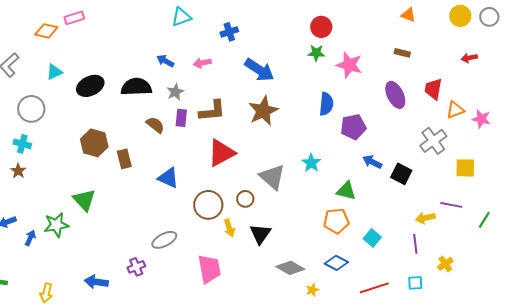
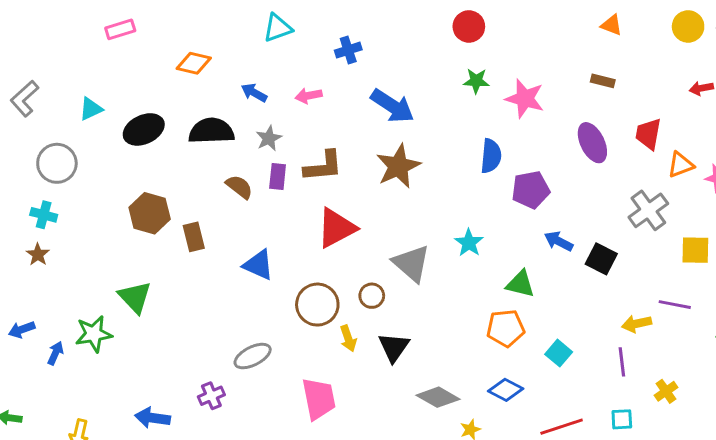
red circle: (321, 27) -> (469, 26), moved
orange diamond: (46, 31) -> (194, 63), moved

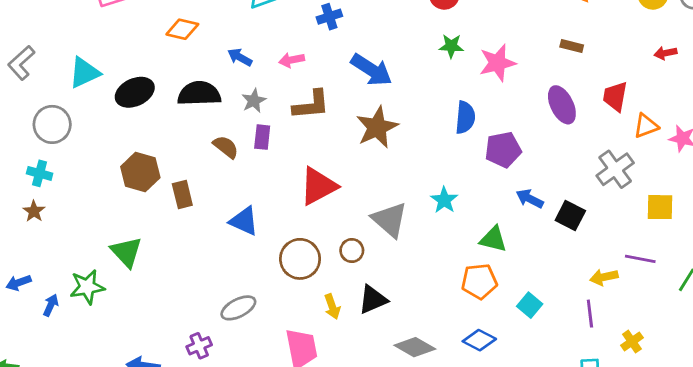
pink star: (525, 99) -> (497, 63), turned -30
cyan triangle: (91, 109) -> (84, 73), size x1.4
brown L-shape: (323, 166) -> (311, 105), moved
yellow arrow: (348, 338) -> (332, 307), moved
black triangle: (394, 347) -> (373, 300), turned 32

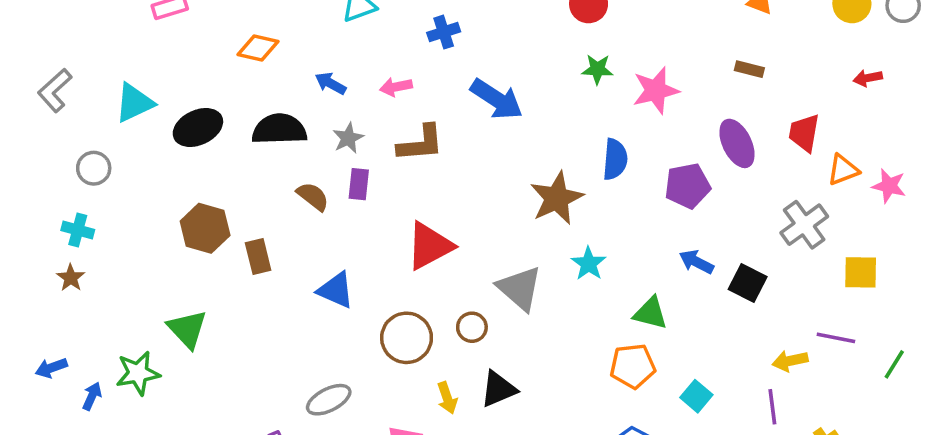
gray circle: (52, 124) -> (94, 168), size x0.7
brown star: (377, 127) -> (557, 198), moved
purple pentagon: (503, 150) -> (688, 186), moved

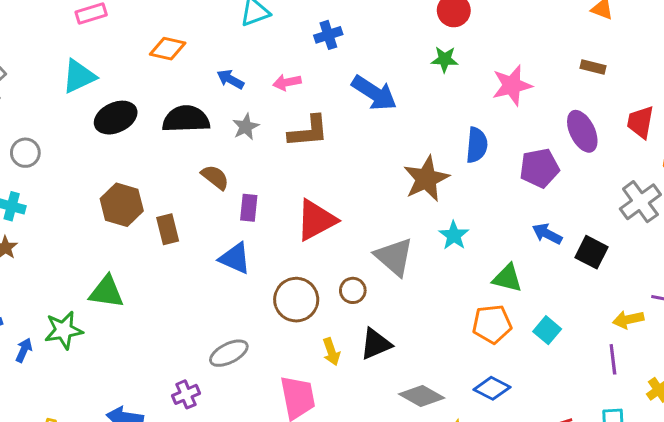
green star: (597, 69) -> (445, 59), moved
cyan triangle: (134, 103) -> (79, 76), moved
purple rectangle: (359, 184) -> (249, 208), moved
green triangle: (187, 329) -> (106, 292), turned -39
cyan square: (696, 396) -> (547, 330), moved

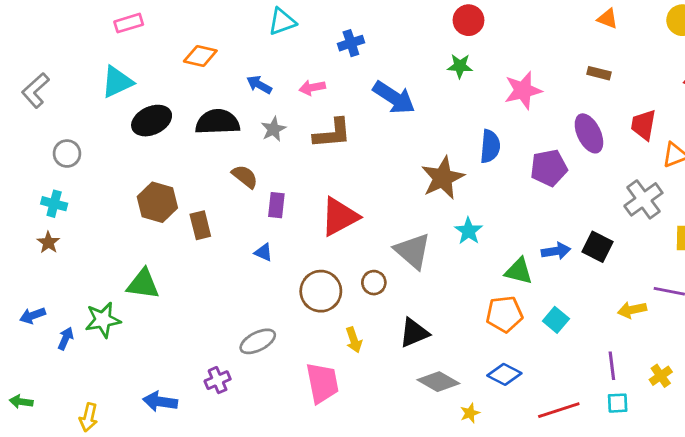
blue arrow: (547, 234) -> (556, 251), moved, turned 144
blue triangle: (235, 258) -> (263, 252), size x0.6
black triangle: (376, 344) -> (414, 333), moved
purple line: (613, 359) -> (612, 366), moved

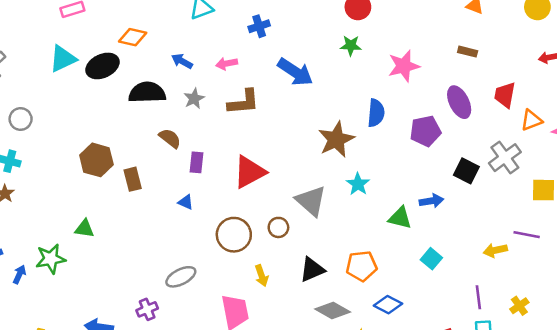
black ellipse: (152, 121) -> (103, 66), moved
black square: (598, 247) -> (466, 171), moved
green triangle: (143, 284) -> (84, 229), size x0.7
orange pentagon: (504, 314) -> (362, 266), moved

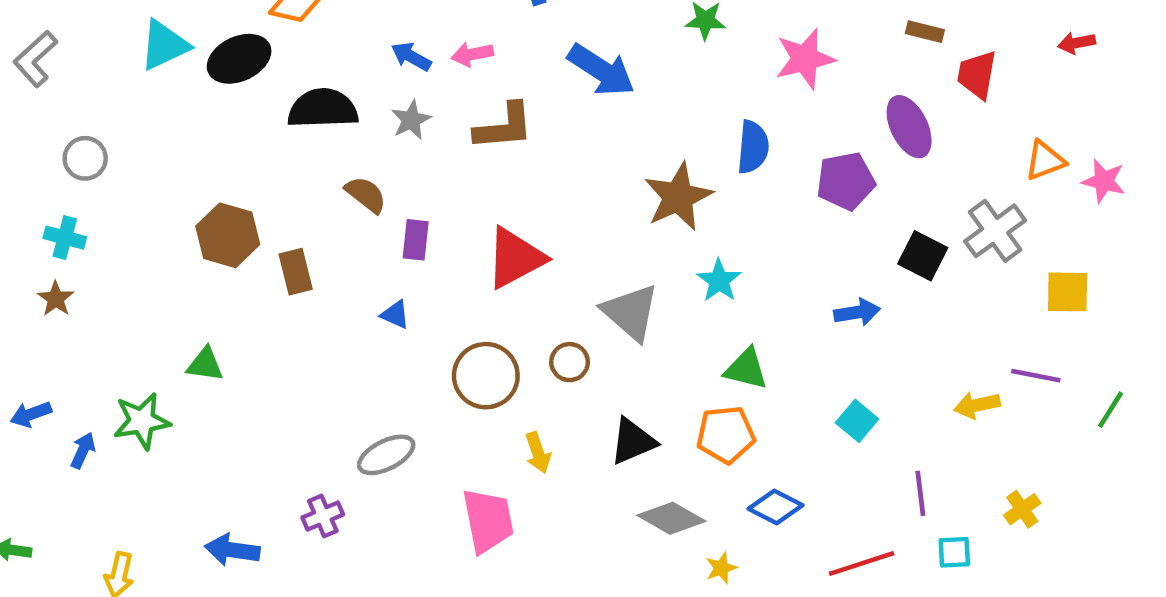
blue arrow: (182, 61) -> (411, 56), moved
red trapezoid: (505, 95) -> (977, 75), moved
green triangle: (400, 218) -> (746, 369), moved
purple line: (478, 297) -> (920, 493), moved

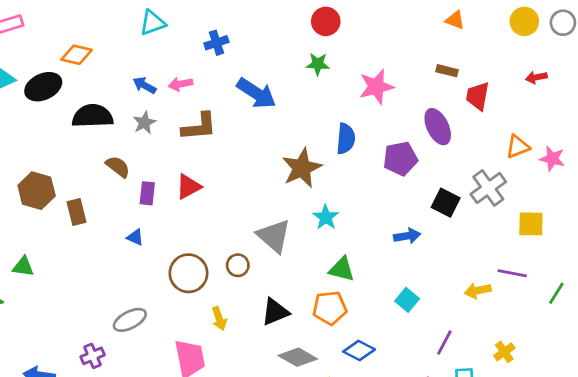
red triangle: (515, 258) -> (188, 187), moved, size x0.7
purple line: (920, 493) -> (444, 343), turned 35

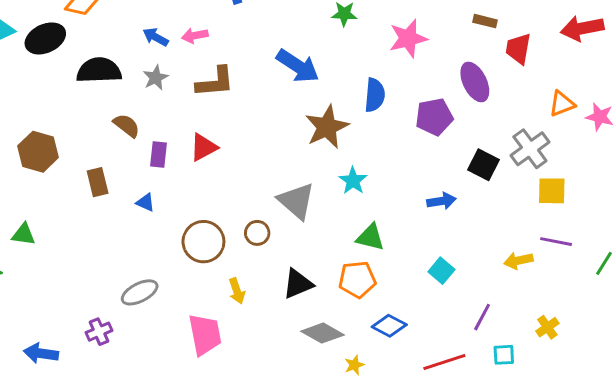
red arrow: (536, 77) -> (582, 28), size x1.8
blue arrow: (256, 93) -> (298, 66), moved
brown rectangle: (77, 212) -> (98, 182), moved
yellow square: (531, 224) -> (552, 191), moved

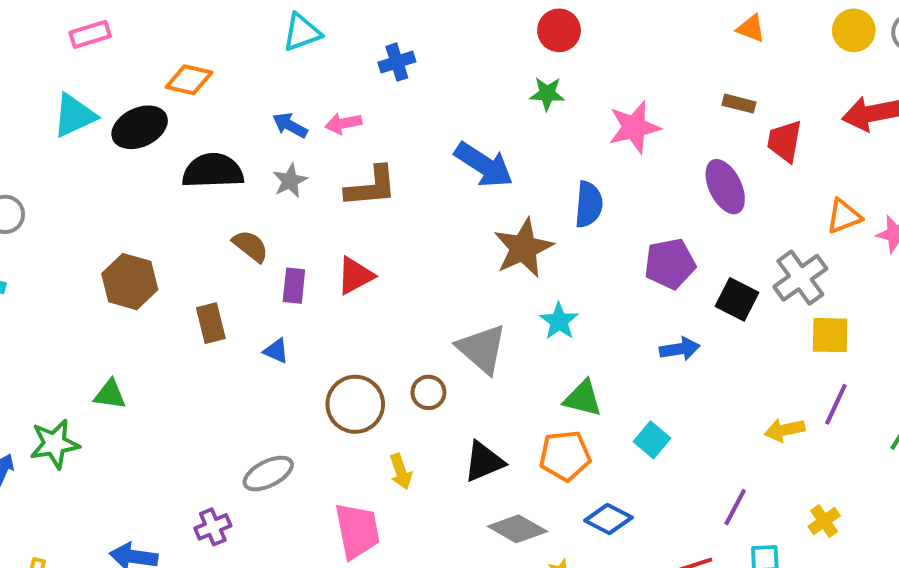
purple pentagon: (434, 117) -> (670, 264), moved
purple line: (556, 242) -> (836, 404), turned -76
cyan square: (441, 271) -> (652, 440), moved

